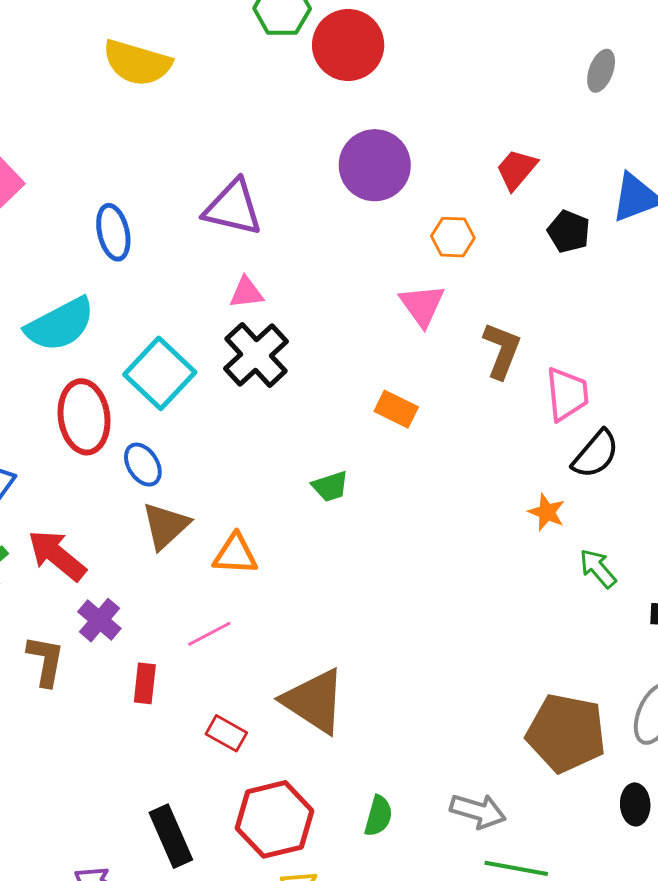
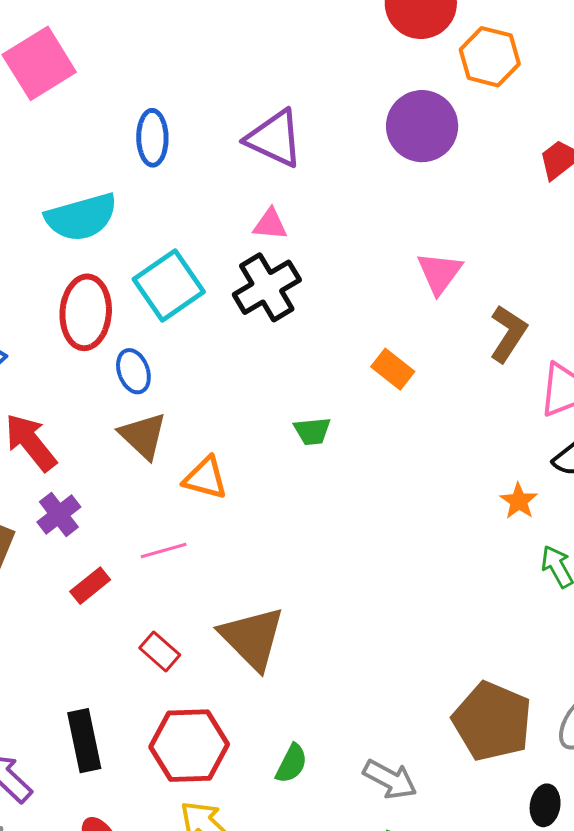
orange hexagon: (453, 237) -> (490, 57), moved, size x1.4
brown triangle: (165, 526) -> (143, 436), turned -46
red rectangle: (145, 683) -> (90, 586), turned 33

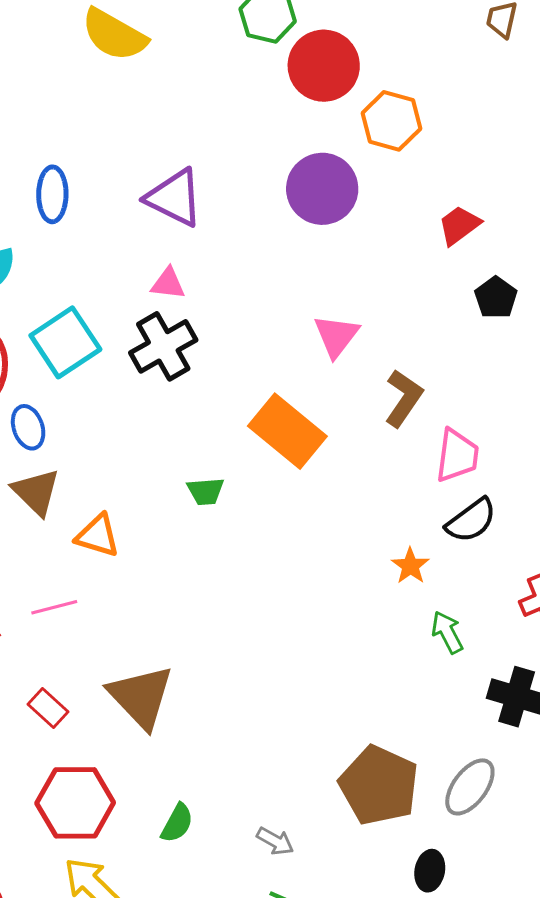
orange rectangle: (393, 369) -> (287, 431), size x1.8
gray arrow: (390, 779) -> (275, 841), size x0.7

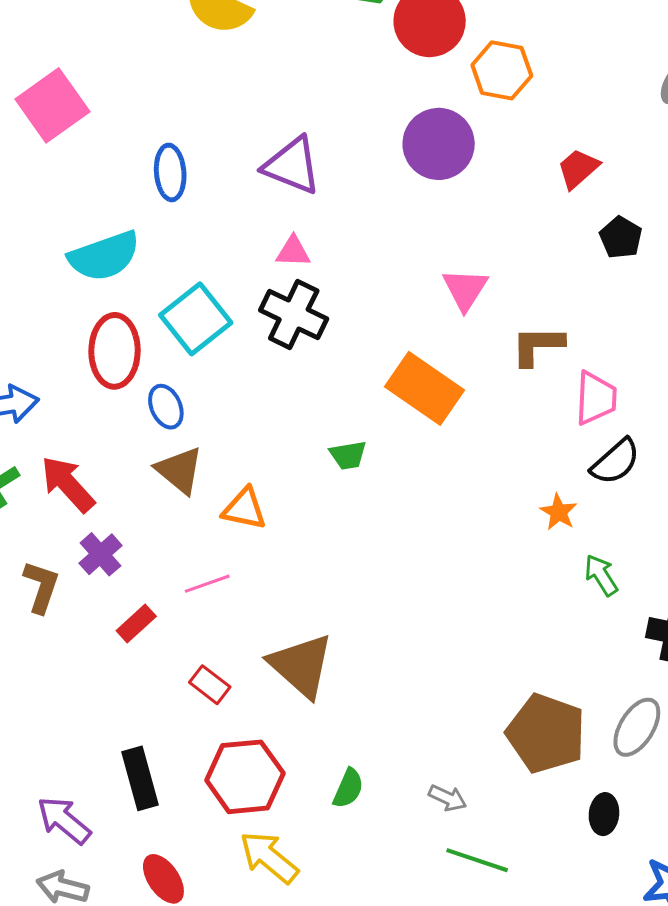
black cross: (163, 346) -> (294, 315), turned -30
brown L-shape: (404, 398) -> (538, 346), turned -120

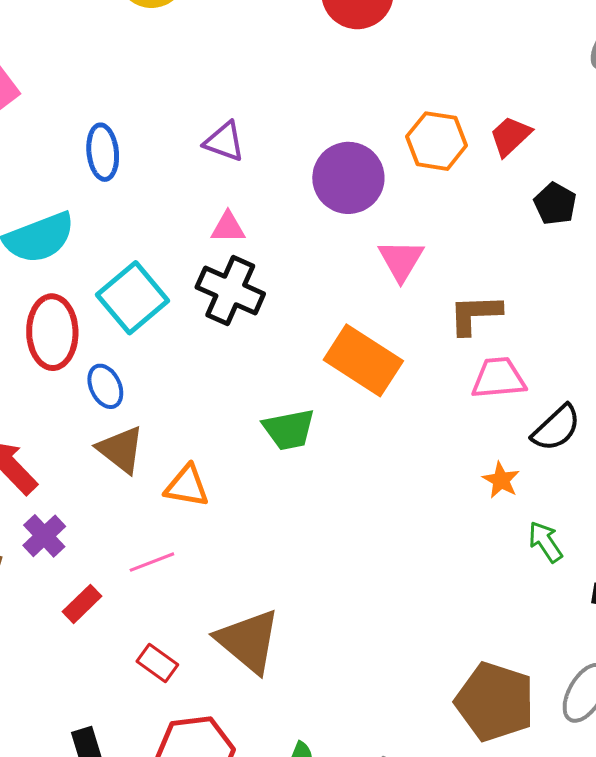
orange hexagon: (502, 70) -> (437, 141), moved
purple circle: (439, 144) -> (348, 178), moved
purple triangle: (292, 165) -> (224, 142), size x0.7
pink trapezoid: (596, 398) -> (498, 378), moved, turned -96
green trapezoid: (348, 455) -> (289, 429), size x1.4

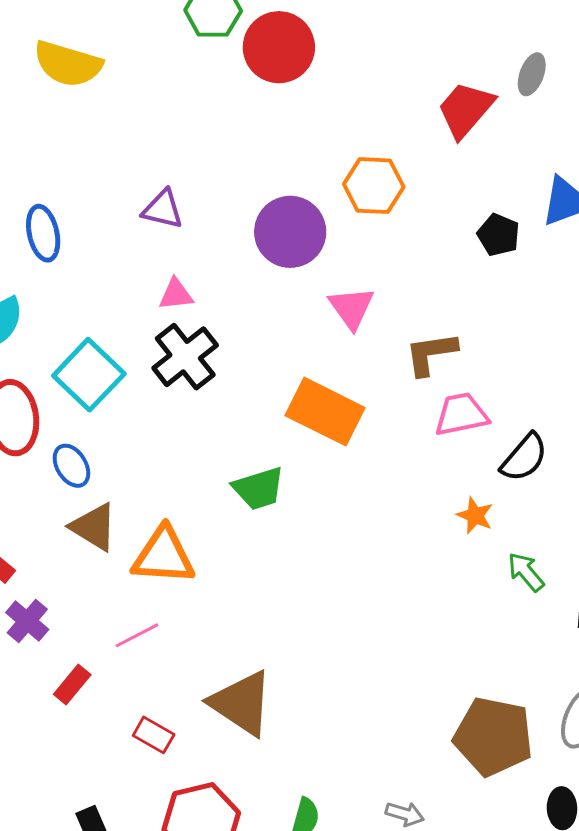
red trapezoid: (510, 136) -> (466, 110), moved, size x1.4
black cross: (230, 290) -> (185, 357), turned 34
orange triangle: (187, 486) -> (163, 556), size x1.4

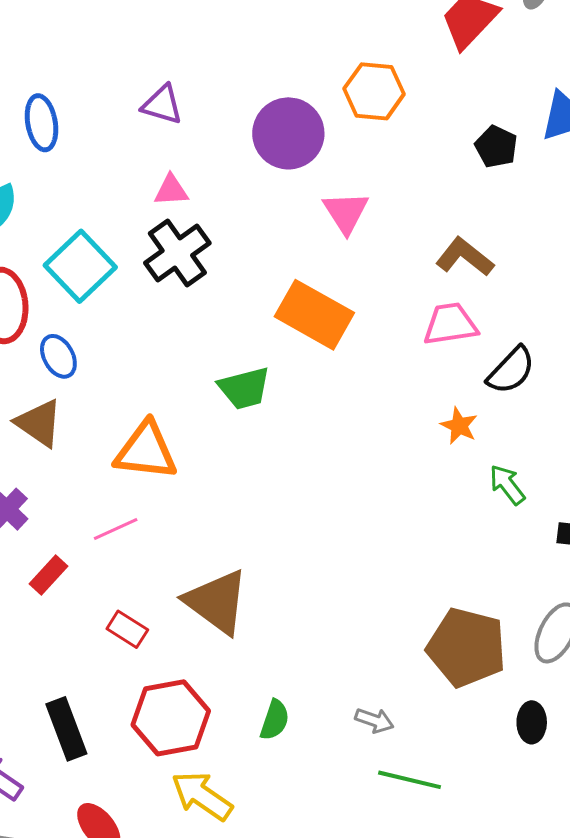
brown L-shape: (431, 353) -> (465, 257), moved, turned 44
brown triangle: (94, 527) -> (39, 423), moved

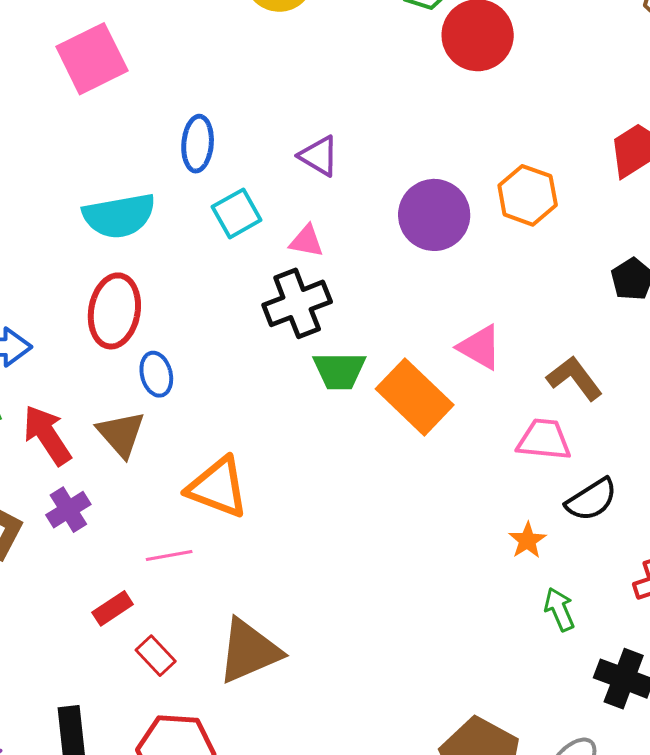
pink triangle: (346, 212) -> (480, 347), moved, turned -42
cyan square: (80, 266) -> (237, 213), moved, size x0.7
green trapezoid: (244, 388) -> (339, 371), moved
red rectangle: (49, 575) -> (113, 608), moved
brown triangle: (217, 602) -> (249, 651), turned 46

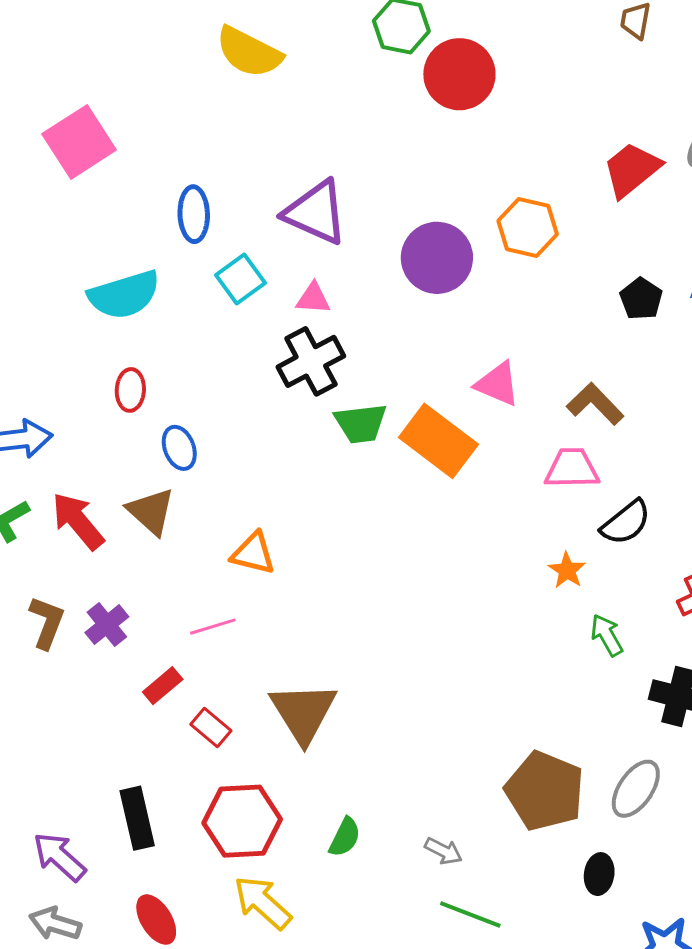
purple triangle: (319, 156) -> (316, 212), size x1.6
red ellipse: (114, 311) -> (130, 390), size x0.6
orange triangle: (218, 487) -> (253, 553), size x0.7
purple cross: (68, 510) -> (107, 625), moved
brown triangle: (249, 651) -> (303, 712), turned -32

